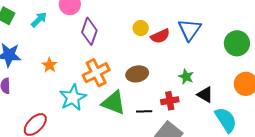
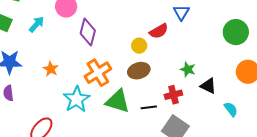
yellow circle: (141, 28) -> (139, 46), moved
blue triangle: (190, 30) -> (181, 12), moved, size x0.7
cyan semicircle: (226, 120) -> (231, 109), size x0.6

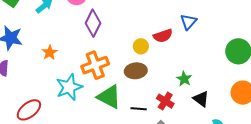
red cross: (173, 95) -> (165, 101), turned 36

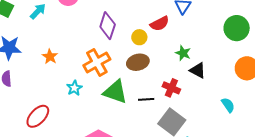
purple diamond: (93, 23) -> (108, 26), moved
green star: (184, 79) -> (183, 53), moved
cyan star: (69, 87) -> (74, 88), size x0.6
black triangle: (201, 99) -> (198, 70), moved

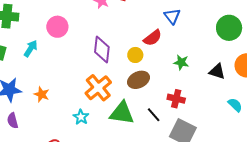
orange star: (50, 57) -> (42, 94), moved
black triangle: (198, 70) -> (217, 71), moved
black line: (146, 99) -> (154, 115), turned 63

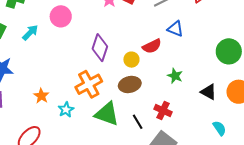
blue triangle: (172, 16) -> (175, 29), turned -42
orange star: (42, 94) -> (41, 96), moved

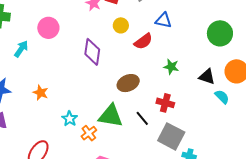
yellow circle: (131, 60) -> (121, 25), moved
orange cross: (89, 84) -> (89, 133), moved, size x0.6
orange star: (41, 96) -> (41, 93), moved
cyan semicircle: (219, 128) -> (222, 97), moved

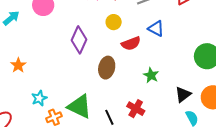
black triangle: (207, 77) -> (183, 94), turned 48
brown ellipse: (128, 83) -> (107, 68), moved, turned -70

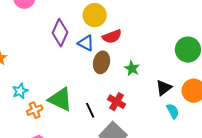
yellow circle: (114, 22) -> (95, 15), size x1.5
blue triangle: (156, 29) -> (86, 43), moved
brown ellipse: (107, 68) -> (102, 62), moved

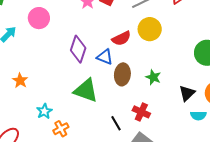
yellow circle: (95, 15) -> (150, 29), moved
red semicircle: (112, 37) -> (121, 38), moved
green triangle: (60, 99) -> (86, 90), moved
cyan semicircle: (173, 111) -> (198, 116), turned 126

